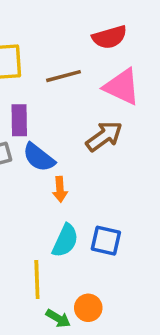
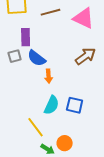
brown arrow: (104, 136) -> (86, 56), moved
yellow line: (37, 279) -> (36, 127), turned -35

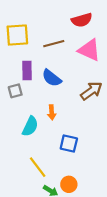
blue semicircle: (37, 58) -> (52, 78), moved
cyan semicircle: (52, 105) -> (30, 126), moved
blue square: (75, 105) -> (69, 144), moved

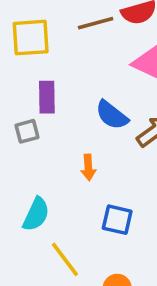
brown line: (54, 44) -> (96, 23), moved
blue semicircle: (52, 78) -> (112, 115), moved
cyan semicircle: (30, 126) -> (36, 214), moved

